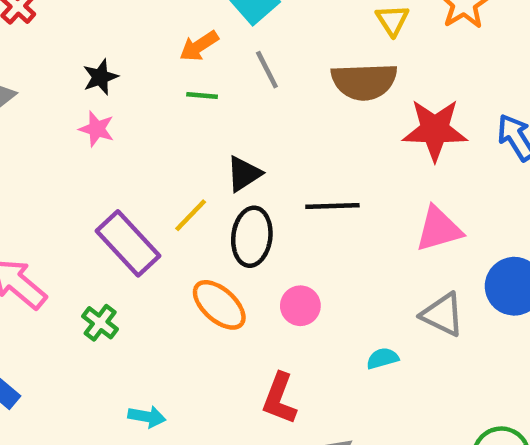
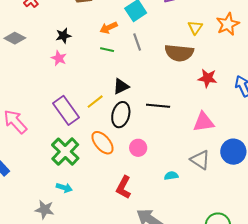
red star: (435, 130) -> (207, 78), size x0.7
green cross: (100, 323) -> (65, 152), moved, size x1.8

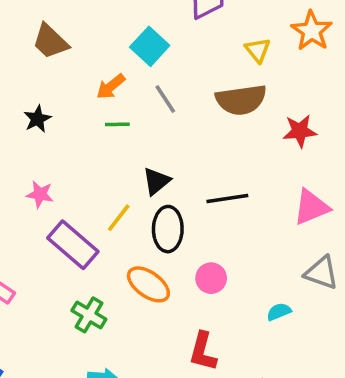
pink star: (59, 58) -> (40, 194), moved
green cross: (65, 152) -> (89, 315), size x0.7

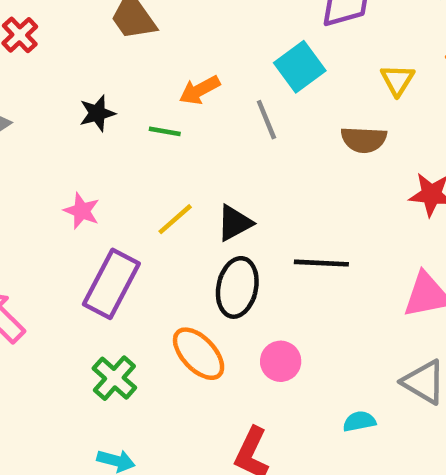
cyan square: (150, 46) -> (300, 67), moved
brown semicircle: (241, 100) -> (364, 140), size x0.7
green line: (117, 124) -> (165, 131), moved
yellow line: (119, 218) -> (175, 219), moved
purple rectangle: (73, 245) -> (111, 284), turned 66

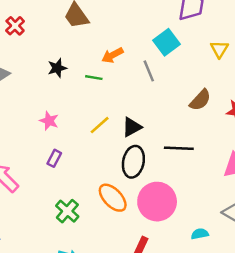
brown semicircle: (364, 140) -> (200, 100), moved, turned -50
purple rectangle: (111, 284) -> (54, 158), moved, size x0.5
pink circle: (281, 361) -> (157, 202), size x1.8

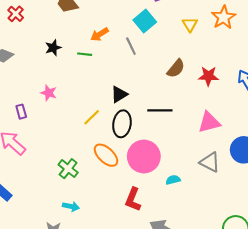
yellow line: (100, 125) -> (92, 117), moved
purple rectangle: (54, 158) -> (21, 112), moved, turned -40
cyan semicircle: (200, 234) -> (173, 180), moved

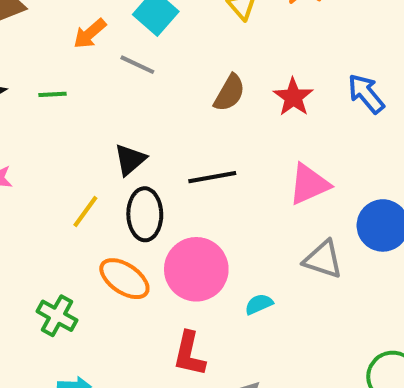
orange arrow: (99, 34) -> (90, 34), moved
gray line: (131, 46) -> (137, 65), turned -30
red star: (208, 76) -> (293, 97), turned -30

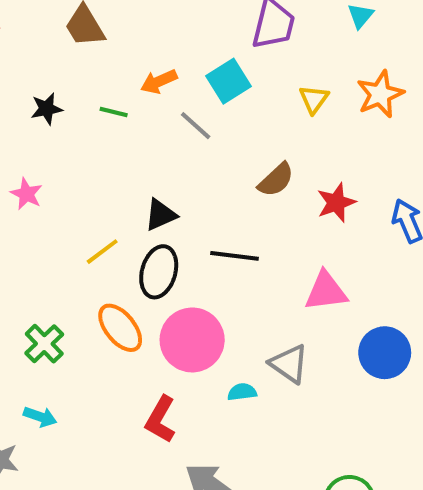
green line: (52, 94) -> (114, 112), moved
gray triangle: (323, 259) -> (289, 364), moved

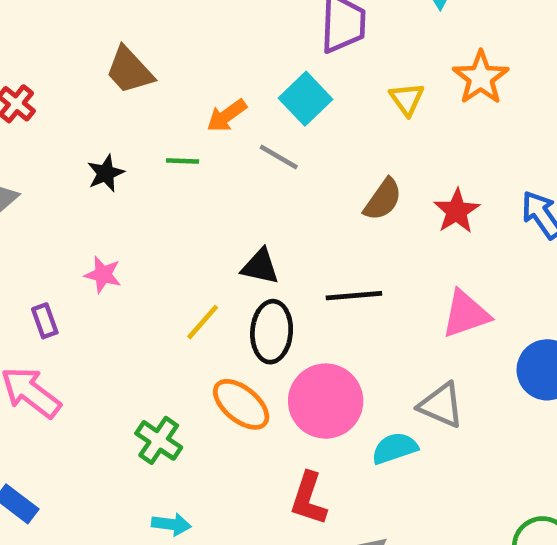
black triangle: (161, 215) -> (260, 266), turned 48
cyan semicircle: (242, 392) -> (395, 448), size x1.4

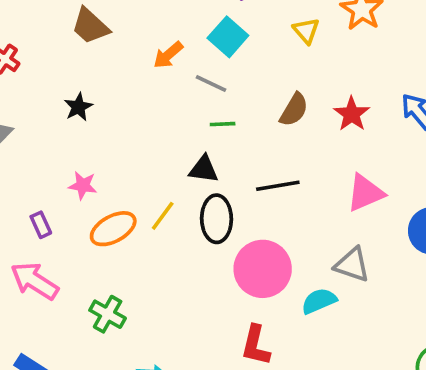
green line: (183, 161) -> (223, 124), moved
orange ellipse: (241, 404) -> (113, 229), moved, turned -63
green cross: (159, 440) -> (108, 314), moved

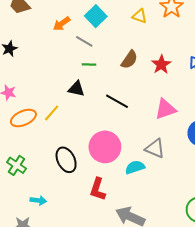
yellow triangle: (306, 31) -> (140, 16), turned -35
black line: (278, 186) -> (117, 101), turned 35
black ellipse: (217, 219) -> (66, 160), moved, turned -30

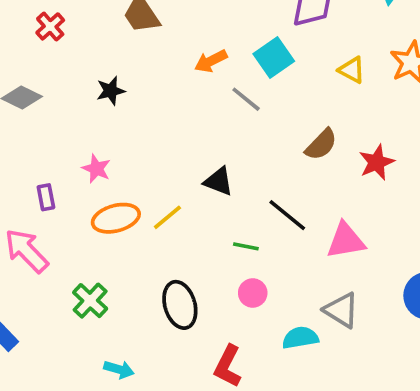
green line: (89, 65) -> (246, 246), moved
pink triangle: (165, 109) -> (346, 241), moved
pink circle: (105, 147) -> (253, 293), size x0.5

